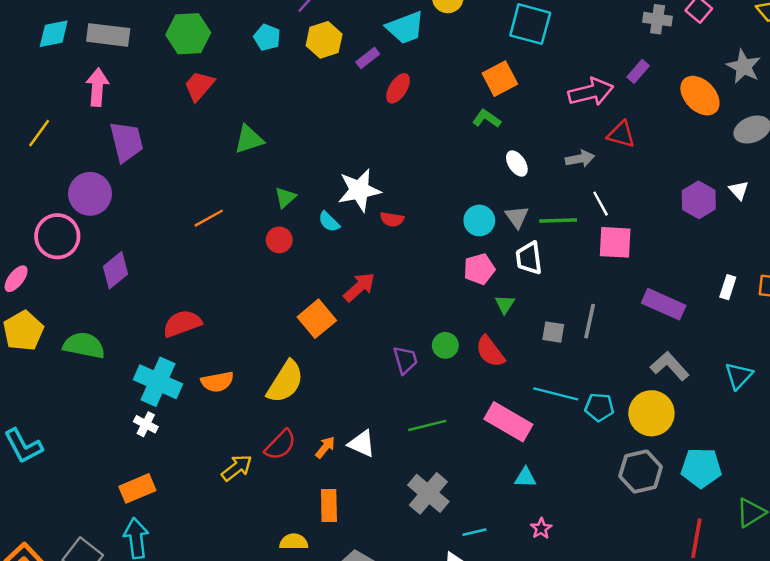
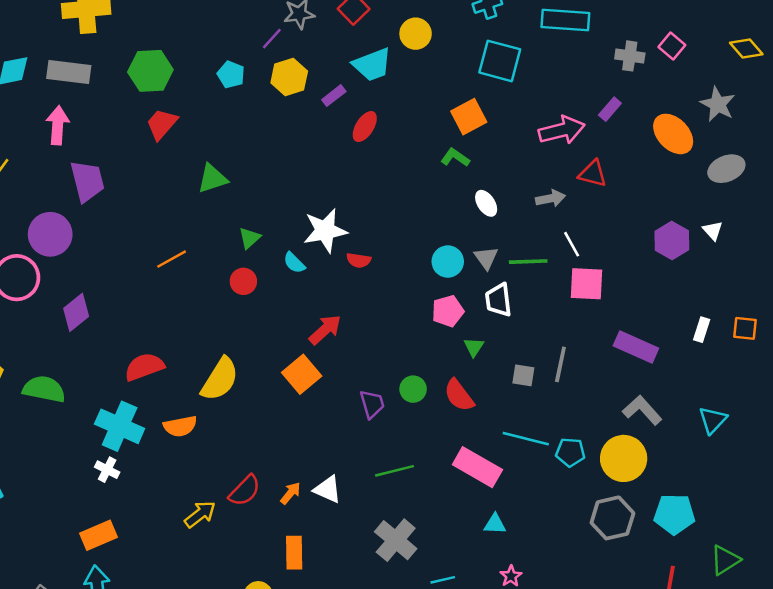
orange square: (317, 319) -> (302, 374), moved
yellow semicircle: (285, 382) -> (220, 379), moved

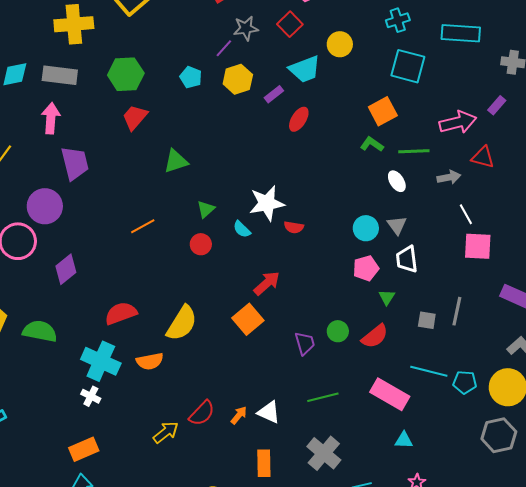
green line: (528, 262) -> (414, 151), moved
red semicircle: (459, 395) -> (375, 336), turned -92
orange rectangle: (294, 553) -> (264, 463), moved

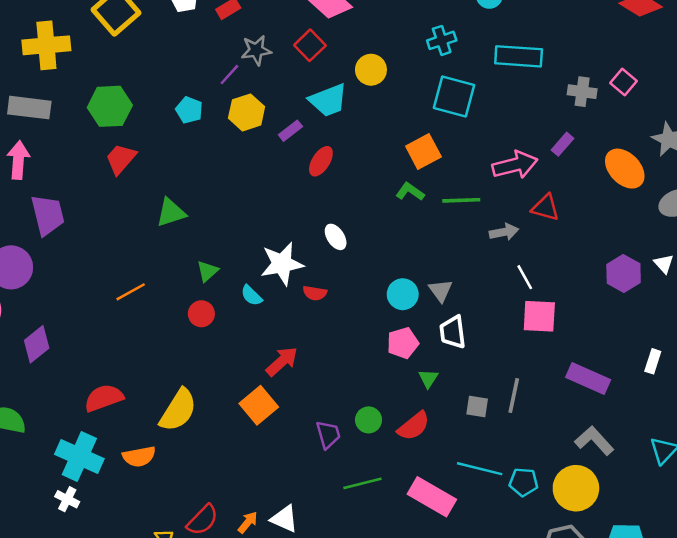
white ellipse: (397, 181) -> (336, 237), moved
green line: (323, 397) -> (362, 483), moved

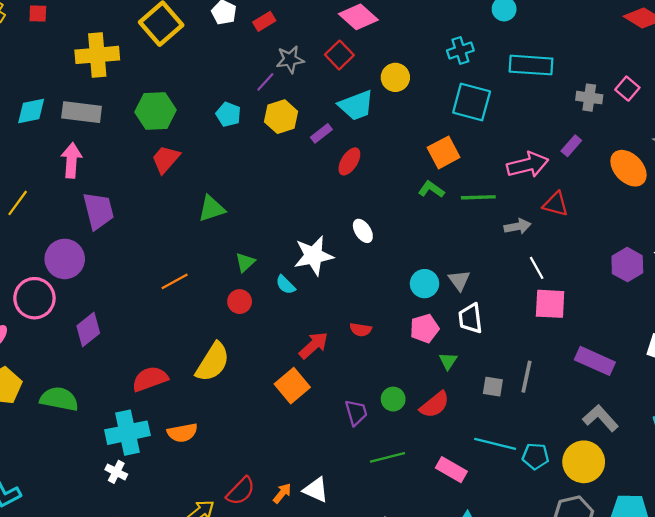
red semicircle: (315, 293) -> (361, 330), moved
yellow semicircle: (178, 410) -> (213, 362), moved
cyan cross: (79, 457) -> (127, 433), turned -36
pink rectangle: (432, 497) -> (451, 470), size x0.7

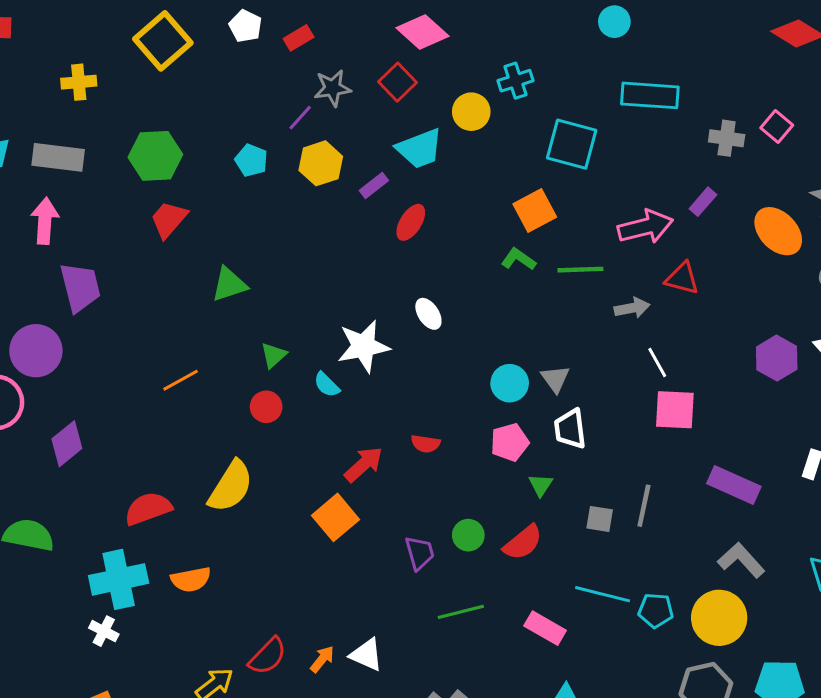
cyan cross: (460, 50) -> (516, 81), moved
yellow cross: (97, 55) -> (79, 82), size x0.6

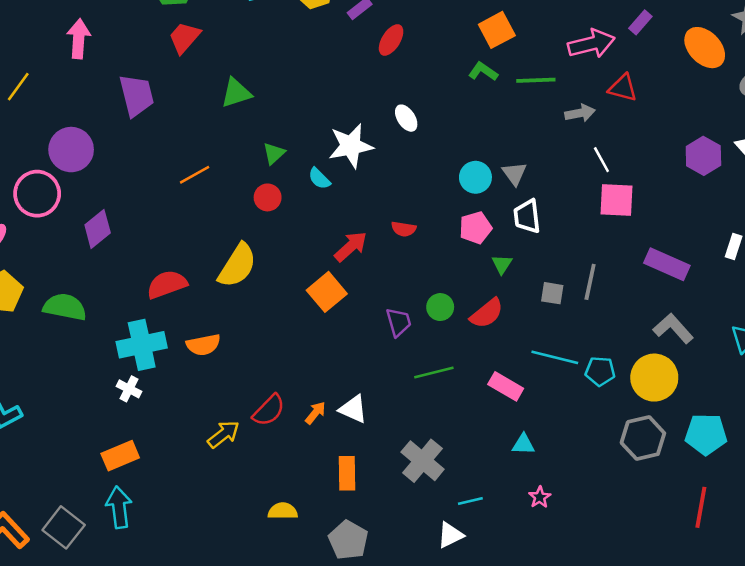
purple trapezoid: (80, 287) -> (137, 95), moved

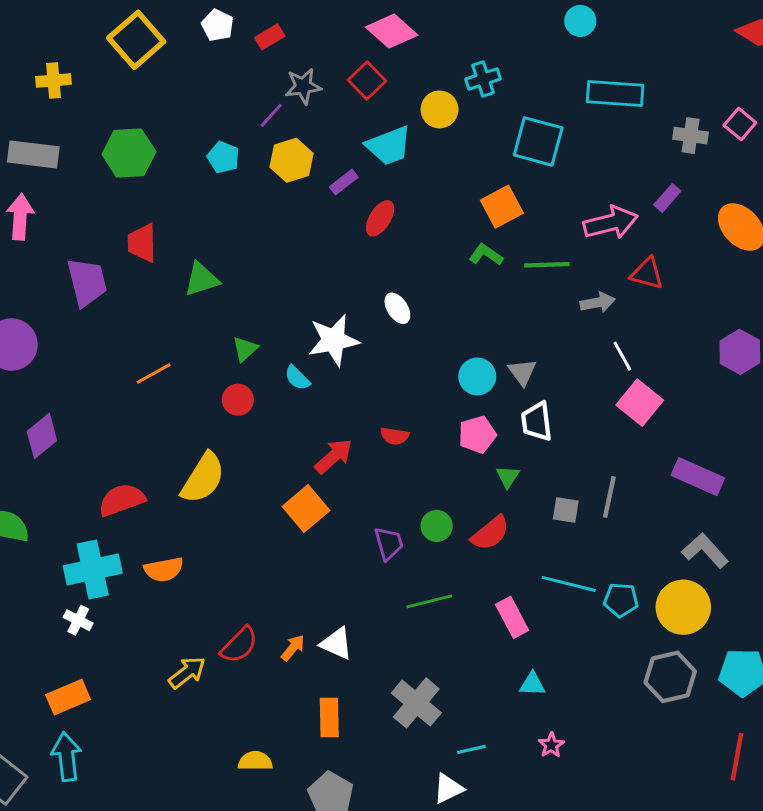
red trapezoid: (184, 37) -> (142, 243), moved, turned -42
pink square: (617, 200) -> (640, 403), turned 36
pink rectangle: (506, 386) -> (512, 617), turned 32

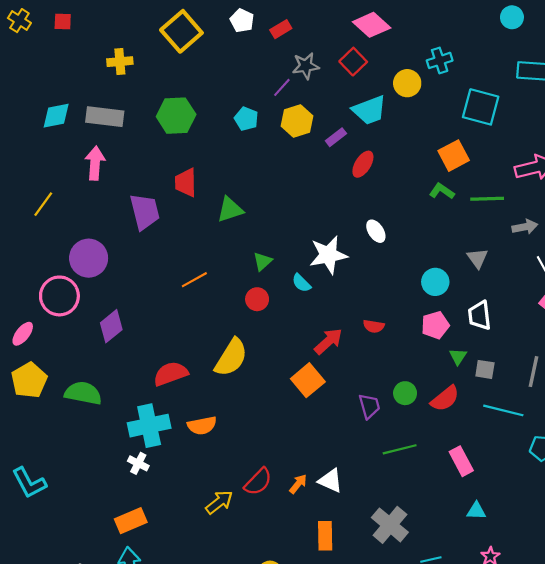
gray triangle: (522, 372) -> (477, 258), moved
gray square: (566, 510) -> (485, 369), moved
cyan line: (569, 584) -> (503, 410), moved

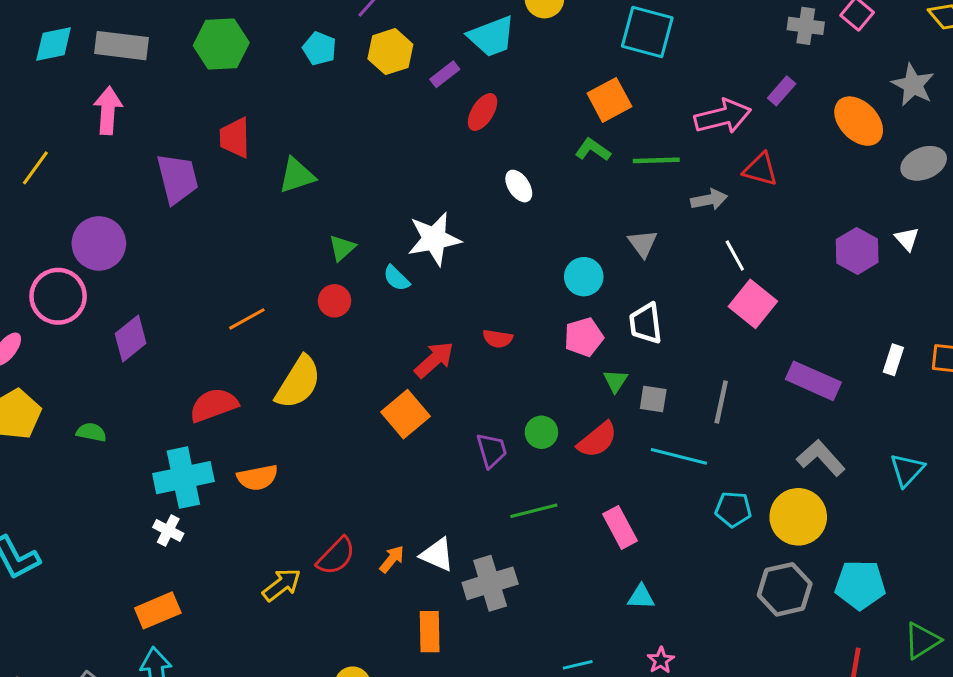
white ellipse: (376, 231) -> (519, 186), moved
orange line: (194, 280) -> (247, 319), moved
green semicircle: (83, 393) -> (91, 432), size x0.6
gray cross: (390, 525) -> (490, 583), moved, turned 33

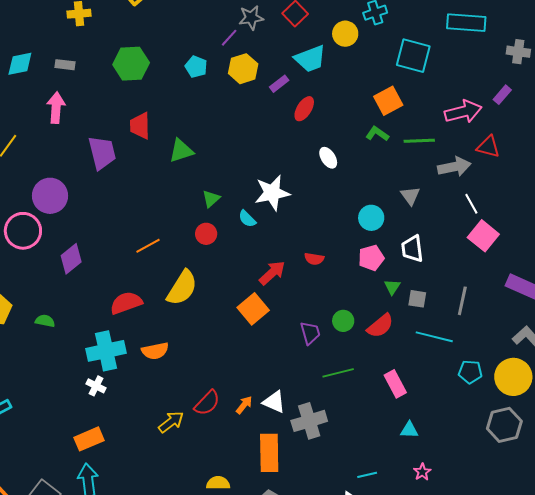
gray rectangle: (122, 46) -> (65, 65), size x0.6
gray arrow: (709, 200) -> (454, 167), size x1.4
orange rectangle: (430, 632) -> (269, 453), size x1.4

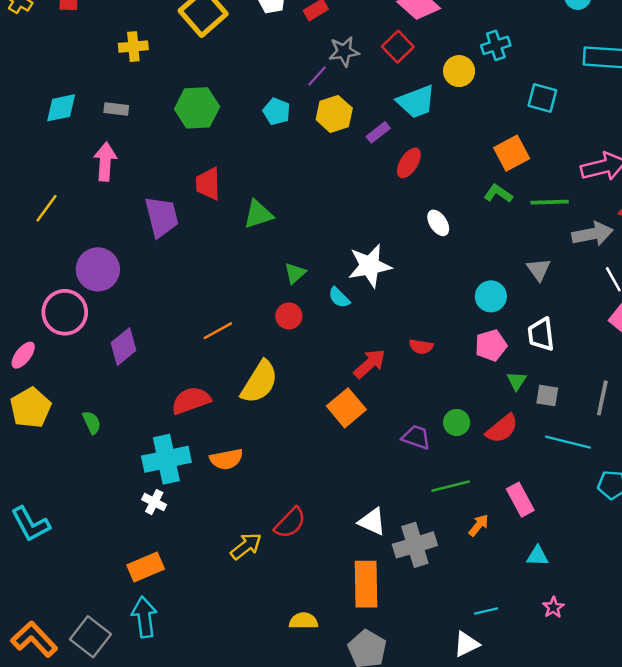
cyan square: (413, 56) -> (542, 98), size x0.7
green semicircle: (45, 321) -> (92, 422), turned 54
purple trapezoid: (310, 333) -> (416, 437), turned -55
orange arrow: (244, 405) -> (479, 525), moved

